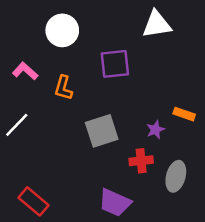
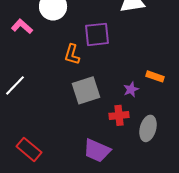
pink L-shape: (25, 71) -> (22, 26), moved
orange L-shape: (63, 88) -> (72, 54), moved

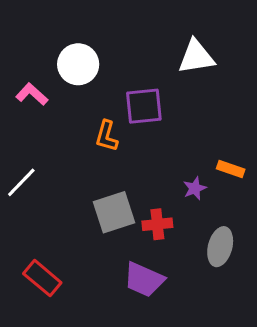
gray square: (86, 90) -> (114, 212), moved
red cross: (119, 115) -> (157, 224), moved

